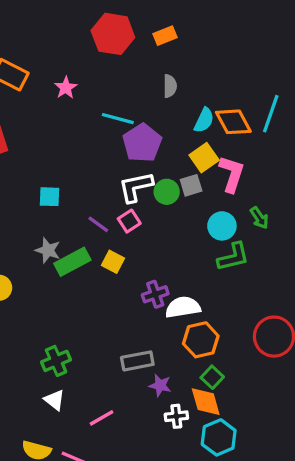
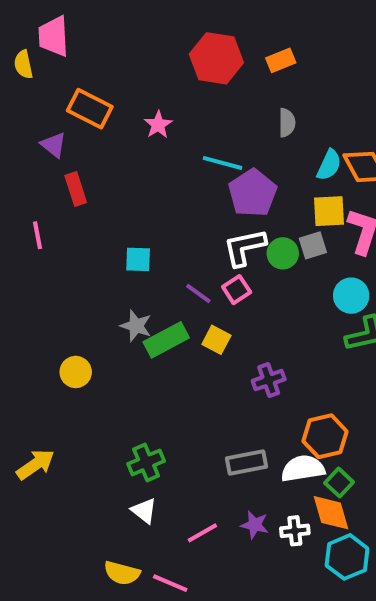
yellow square: (204, 158) -> (329, 211), turned 32
white semicircle: (183, 307) -> (303, 468), moved
purple star: (160, 385) -> (255, 525), moved

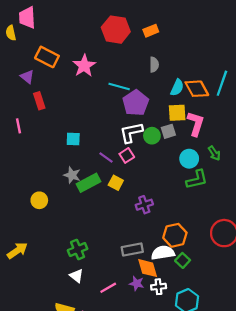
pink star: (158, 125) -> (84, 66), size x1.5
orange diamond: (331, 513) -> (148, 268), moved

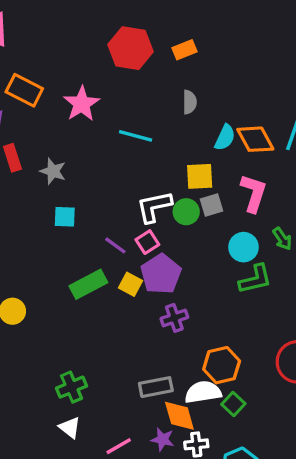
purple pentagon: (136, 103) -> (161, 274), moved
yellow square: (177, 113) -> (200, 176), moved
gray star: (72, 175) -> (53, 171), moved

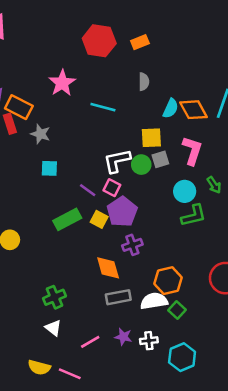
orange rectangle: (24, 90) -> (19, 107), moved
pink square: (147, 242) -> (112, 188), turned -30
orange diamond: (179, 416) -> (108, 268), moved

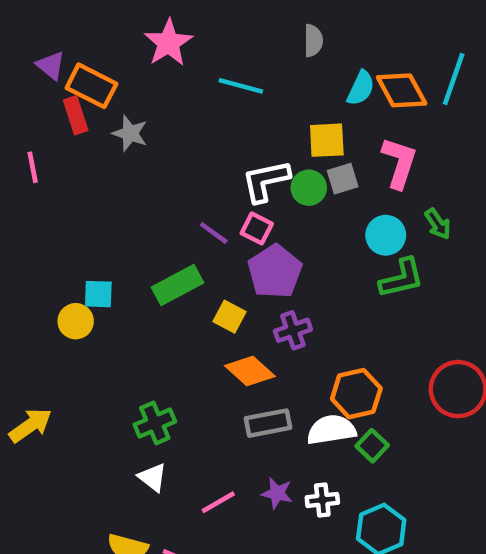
cyan square: (49, 168) -> (98, 294), moved
yellow square: (99, 219) -> (230, 317), moved
orange diamond: (108, 268) -> (250, 371), turned -32

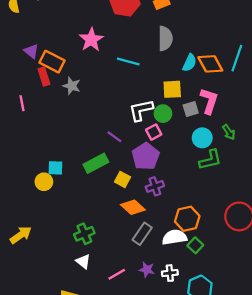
gray semicircle: (313, 41) -> (165, 38), size x1.5
gray square: (343, 179) -> (191, 109), moved
pink square: (257, 228) -> (154, 132), moved, turned 35
gray rectangle: (268, 423) -> (142, 234), turned -45

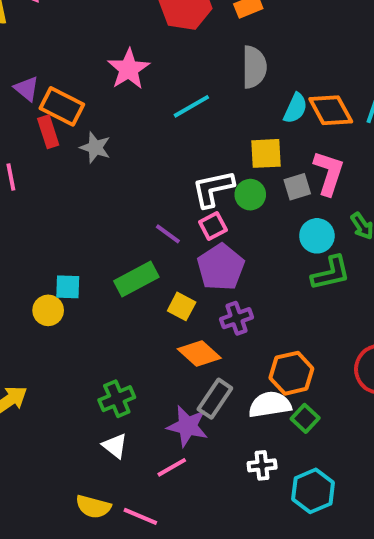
cyan line: (128, 62) -> (191, 106), turned -45
pink square: (154, 132) -> (213, 226), moved
purple star: (147, 270) -> (187, 426), moved, size x1.5

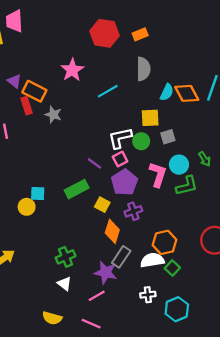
pink L-shape: (329, 173) -> (158, 175), moved
orange diamond: (199, 354) -> (112, 231), turned 65
pink line: (140, 516) -> (91, 324), moved

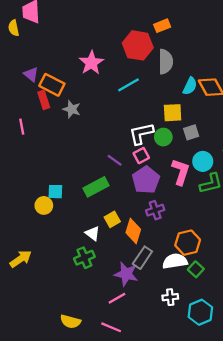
red hexagon: (104, 33) -> (138, 45), moved
yellow square: (102, 205) -> (112, 219), moved, turned 32
white triangle: (64, 284) -> (93, 233), moved

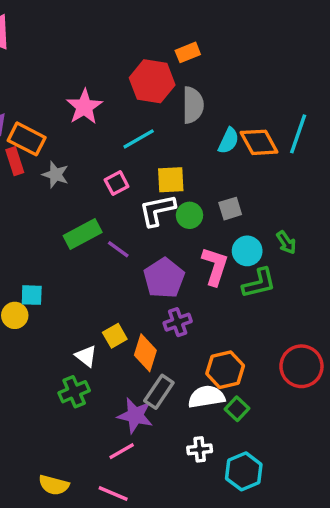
yellow square: (173, 113) -> (171, 180), moved
pink square: (141, 156) -> (117, 183), moved
green rectangle: (96, 187) -> (83, 234), moved

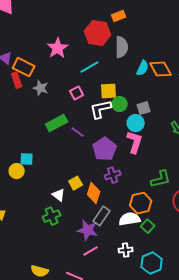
green circle: (189, 215) -> (120, 104), moved
cyan circle: (247, 251) -> (136, 123), moved
green L-shape: (259, 283) -> (161, 179), moved
pink line: (122, 451) -> (91, 251), moved

